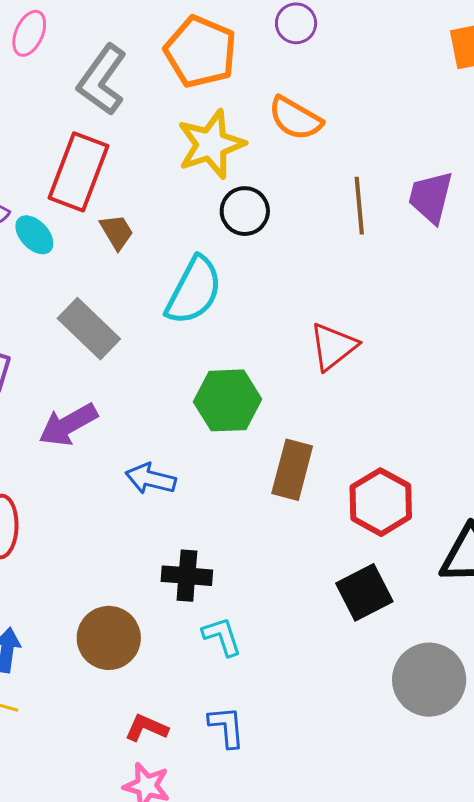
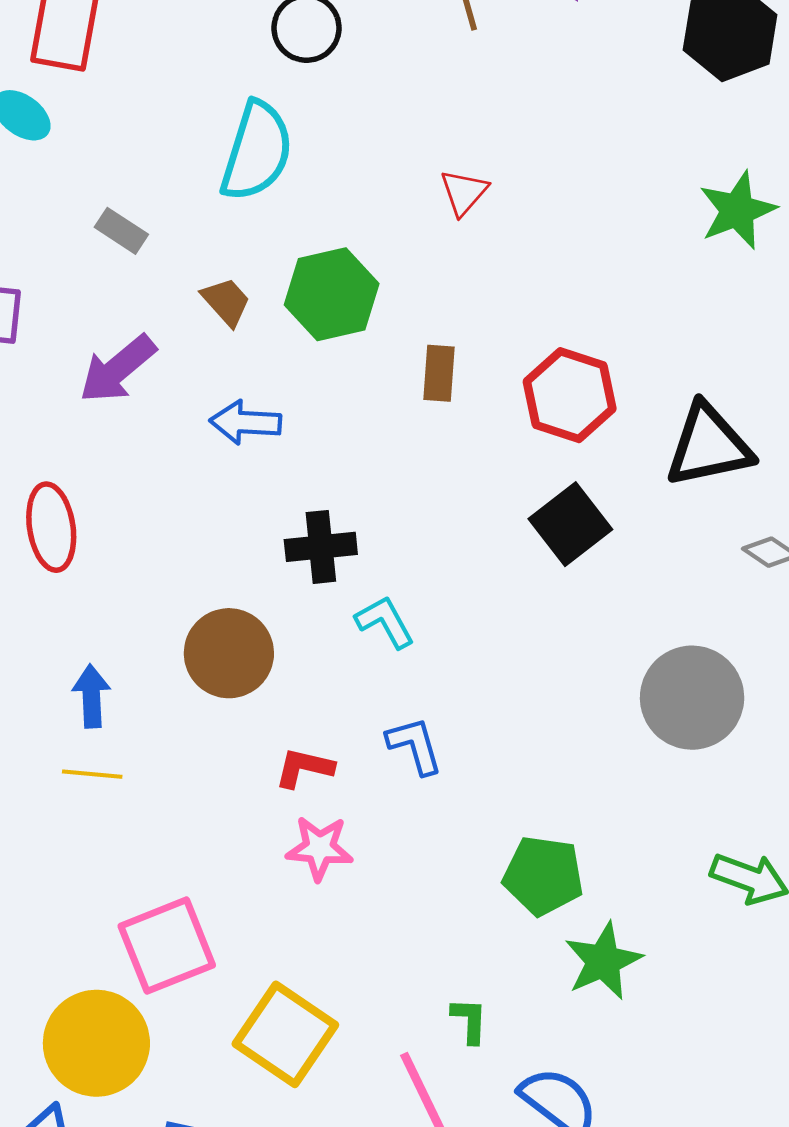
brown trapezoid: (117, 232) -> (226, 302), moved
gray rectangle: (89, 329) -> (121, 231), size x0.6
red triangle: (333, 347) -> (464, 192), size x0.7
brown rectangle: (292, 470) -> (439, 373), size x0.7
gray circle: (429, 680) -> (692, 698), moved

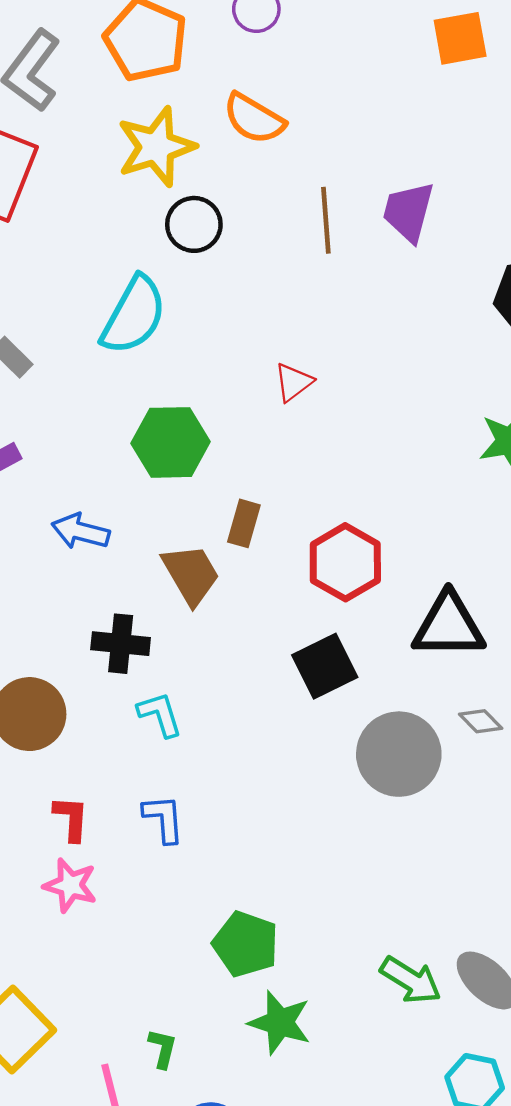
brown trapezoid: (226, 302) -> (191, 574), moved, size x1.5
gray circle: (692, 698) -> (399, 754), moved
red L-shape: (304, 768) -> (71, 818), turned 69
green star: (603, 961) -> (280, 1023), turned 30

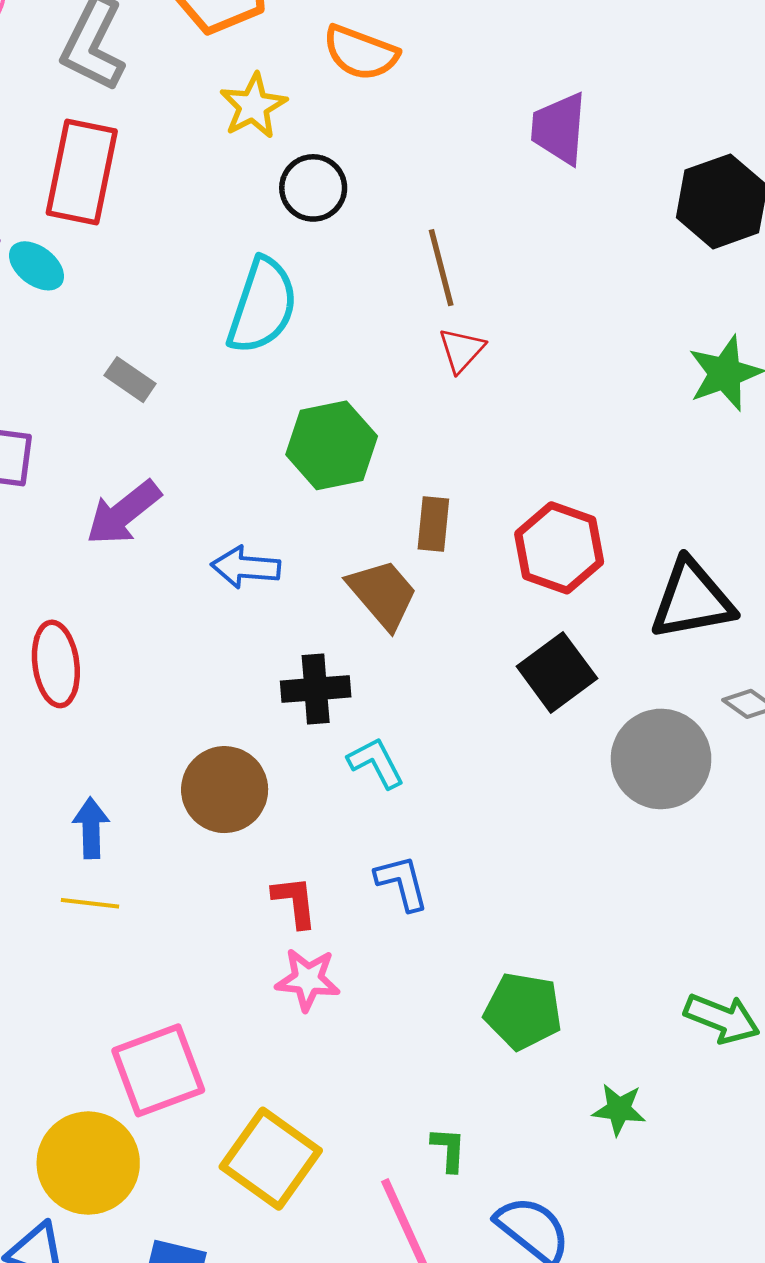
yellow star: (156, 147) -> (253, 106), size x0.7
brown line: (326, 220) -> (441, 268), moved
green star: (280, 1023) -> (619, 1109), moved, size x0.7

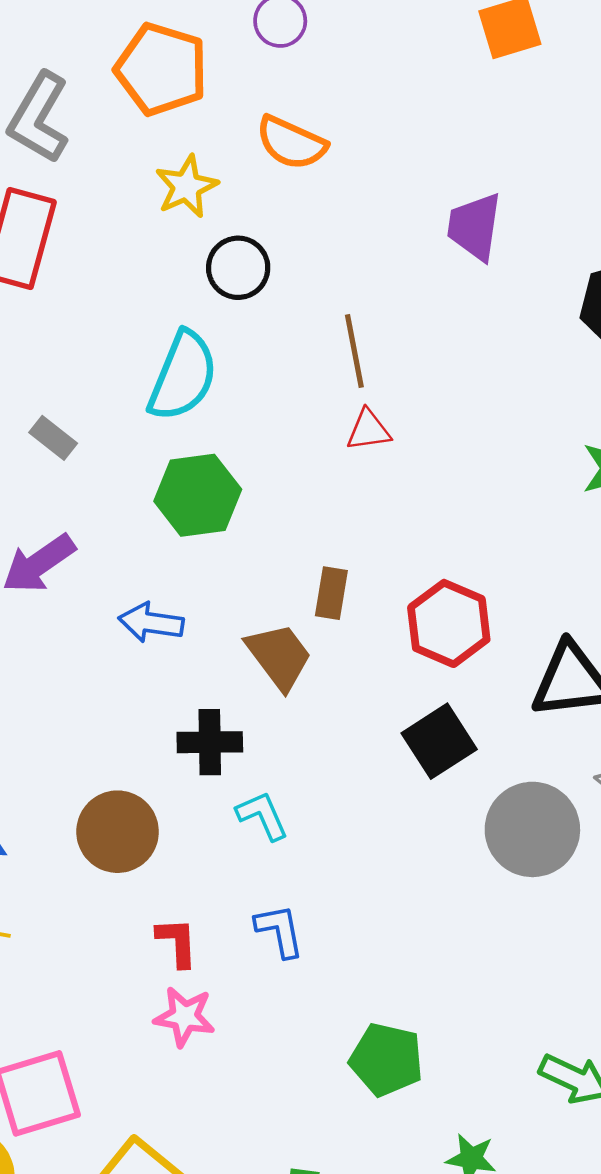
red triangle: (461, 350) -> (369, 430), turned 36
green hexagon: (332, 445) -> (198, 495), moved

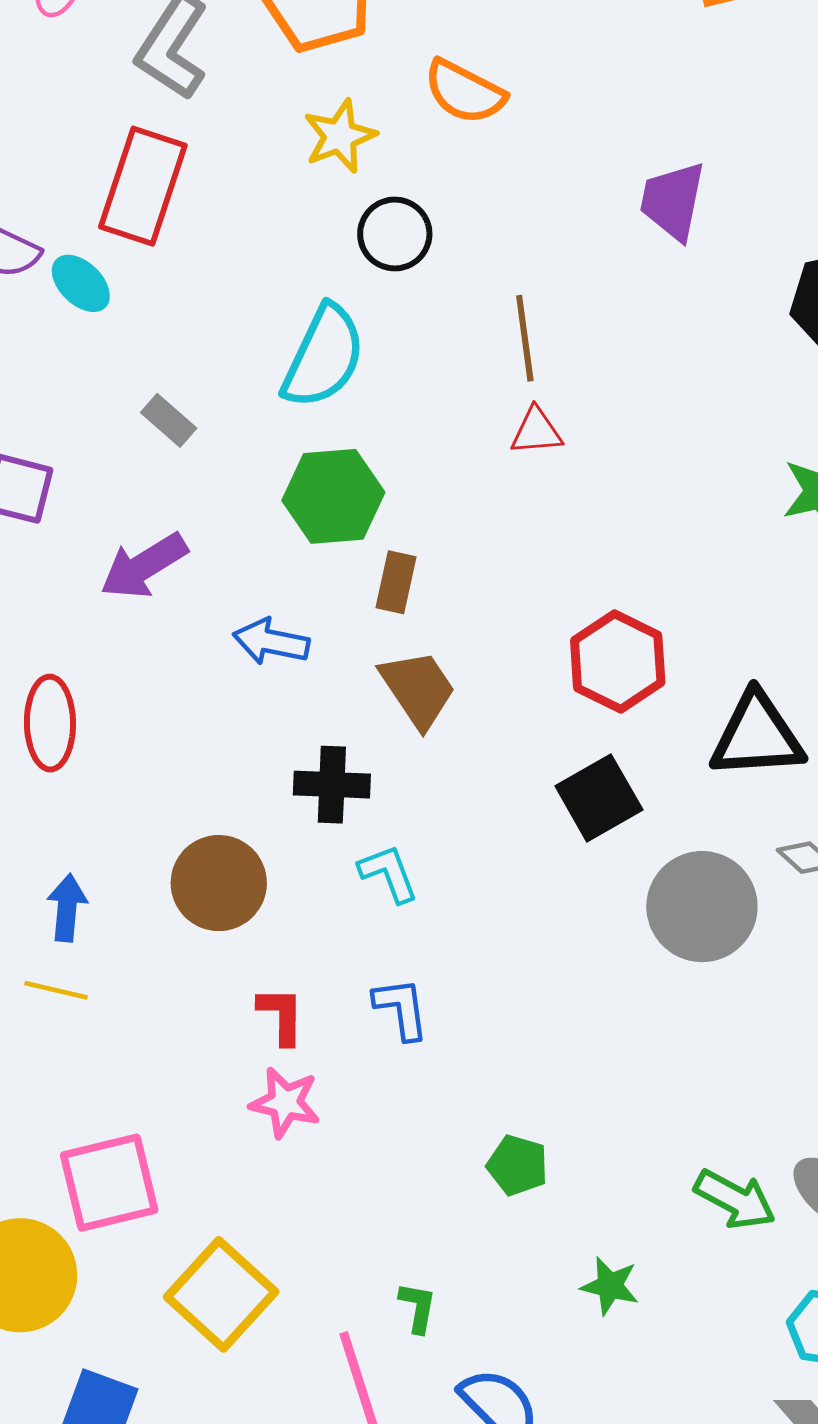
brown rectangle: (331, 593) -> (396, 582), moved
green pentagon: (386, 1060) -> (517, 1165), size x0.7

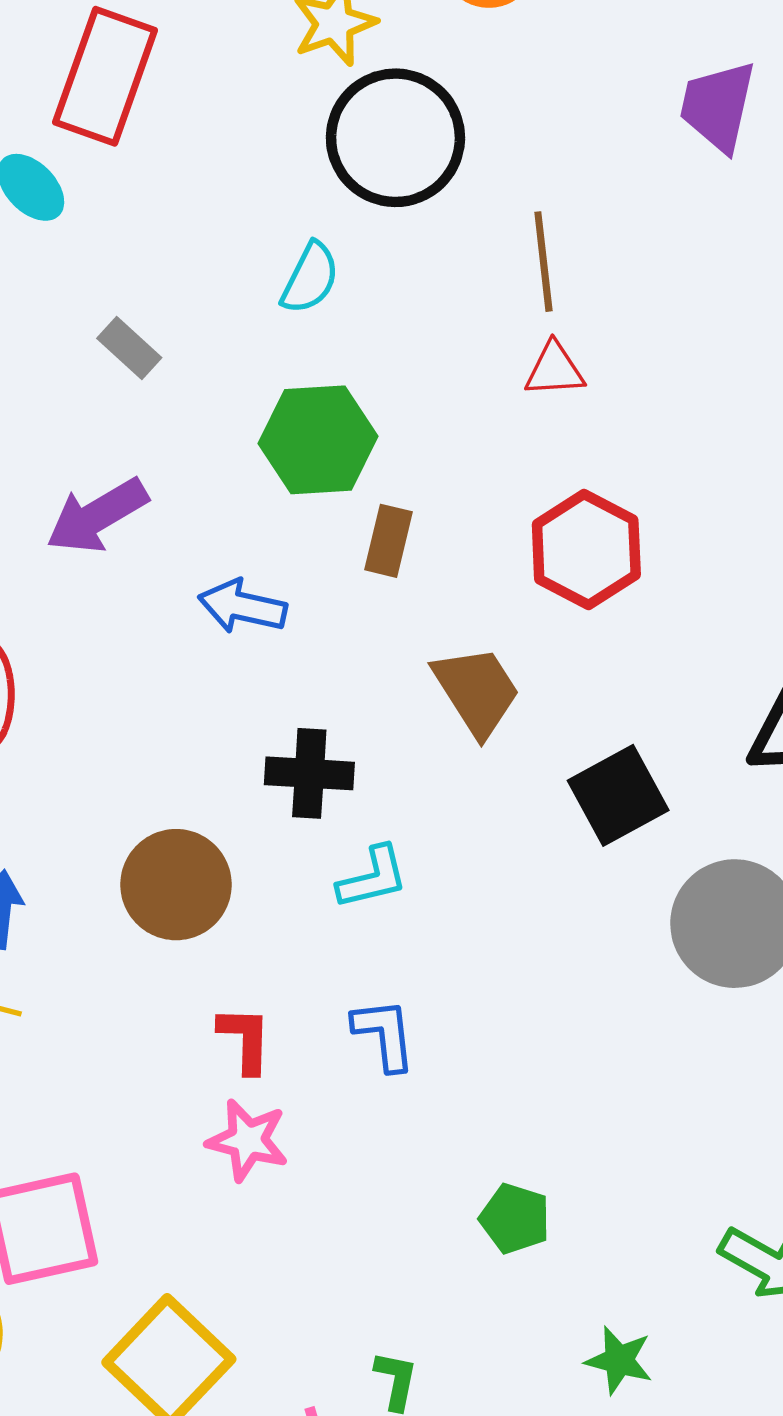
black circle: (395, 234) -> (395, 138), size x1.6
cyan semicircle: (324, 357) -> (310, 278), size x0.6
red hexagon: (618, 661) -> (586, 549), moved
brown trapezoid: (418, 689) -> (477, 691), moved
cyan L-shape: (388, 873) -> (373, 878), turned 96

